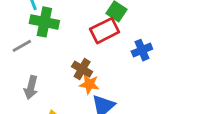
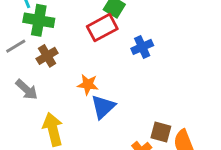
brown cross: (82, 69) -> (47, 56), moved, turned 30
gray arrow: (31, 87) -> (27, 90), turned -60

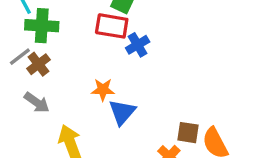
red rectangle: (102, 28) -> (112, 26), turned 44
blue cross: (142, 47) -> (138, 45), moved
brown cross: (47, 56) -> (38, 64), moved

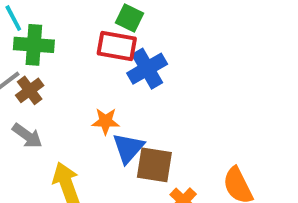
blue cross: (138, 45) -> (147, 69), size x1.4
brown square: (188, 133) -> (154, 165), moved, size x1.4

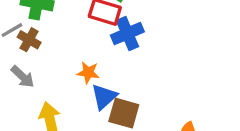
brown cross: (30, 90) -> (29, 40), turned -30

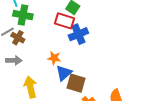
gray arrow: (23, 77) -> (14, 60), turned -42

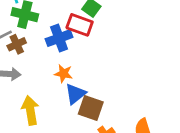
blue cross: (78, 34) -> (59, 38), moved
brown cross: (18, 38) -> (17, 44), turned 32

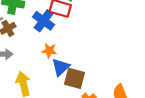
blue cross: (59, 38) -> (43, 21), turned -30

